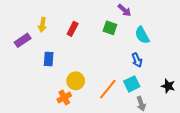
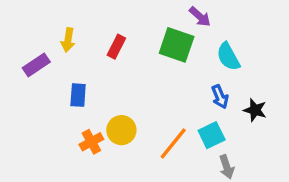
green square: (110, 28) -> (177, 45), size x1.5
black star: (168, 86) -> (255, 110), moved
orange cross: (64, 97) -> (91, 142), moved

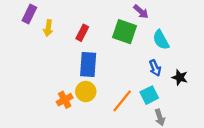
purple rectangle: (36, 65) -> (29, 14), moved, turned -30
blue rectangle: (78, 95) -> (88, 64), moved, size x1.5

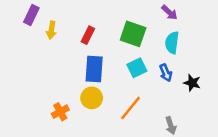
purple arrow: (141, 12) -> (169, 13), moved
cyan semicircle: (161, 40) -> (172, 43), turned 36
cyan square: (149, 95) -> (137, 68), moved
orange cross: (65, 100) -> (60, 112), moved

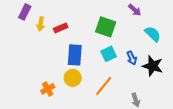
red rectangle: (88, 35) -> (61, 28), moved, turned 40
cyan semicircle: (172, 43) -> (153, 34), moved, turned 126
black star: (192, 83) -> (153, 66), size x1.5

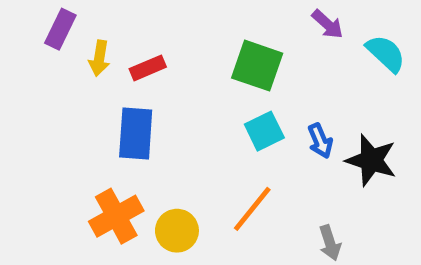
cyan semicircle: (153, 34) -> (386, 53), moved
blue rectangle: (75, 55) -> (136, 134), moved
yellow circle: (73, 78) -> (177, 231), moved
orange cross: (48, 89) -> (116, 216), size x1.5

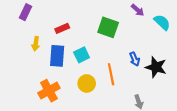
yellow arrow: (99, 58) -> (36, 44), moved
cyan square: (264, 131) -> (82, 55), moved
orange line: (252, 209) -> (111, 74), moved, turned -50
yellow circle: (177, 231) -> (87, 83), moved

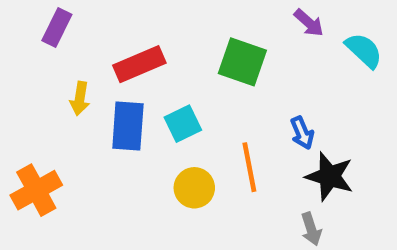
red rectangle: (62, 28) -> (139, 64), size x1.5
black star: (156, 67) -> (329, 176), moved
orange cross: (49, 91) -> (36, 190), moved

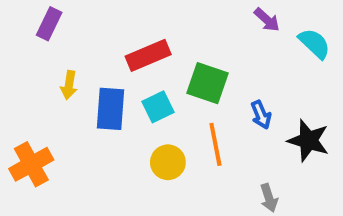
green square: (242, 62) -> (207, 83), moved
red rectangle: (139, 64) -> (148, 55), moved
black star: (329, 176) -> (308, 141), moved

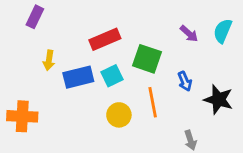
purple arrow: (267, 20) -> (189, 34), moved
cyan semicircle: (314, 44) -> (223, 31), turned -110
blue rectangle: (110, 109) -> (78, 77), turned 72
orange cross: (31, 164) -> (22, 116), turned 32

